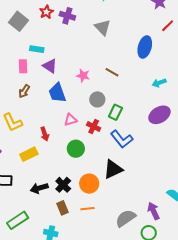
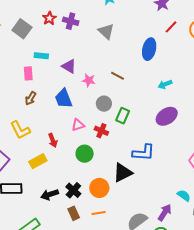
purple triangle: (50, 66) -> (69, 66), moved
blue L-shape: (122, 139) -> (144, 153), moved, turned -45
purple arrow: (153, 211) -> (165, 213), turned 60

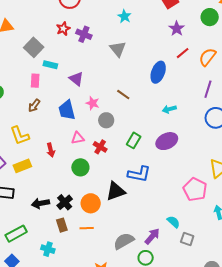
gray square: (22, 29) -> (34, 47), moved
pink star: (89, 80) -> (93, 103), moved
green rectangle: (123, 116) -> (134, 140), moved
yellow rectangle: (38, 161) -> (22, 166), moved

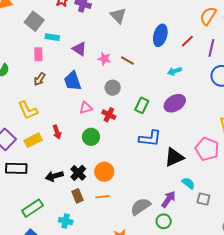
red line: (183, 53) -> (187, 41), moved
pink star: (93, 103) -> (104, 59), moved
red arrow: (51, 150) -> (57, 132), moved
black triangle: (116, 191) -> (174, 157), moved

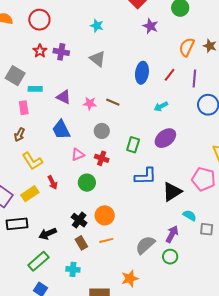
brown arrow: (40, 79) -> (19, 135), moved
yellow L-shape: (28, 110) -> (32, 161), moved
black arrow: (54, 176) -> (48, 234), moved

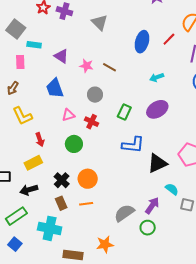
red line: (170, 75) -> (169, 39), moved
yellow rectangle: (30, 194) -> (33, 163), moved
cyan cross: (73, 269) -> (50, 228), size x1.6

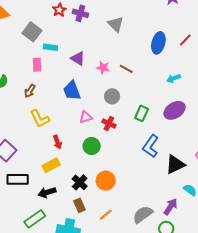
blue L-shape: (133, 145) -> (151, 146), turned 120
orange line: (86, 204) -> (106, 215), moved, turned -32

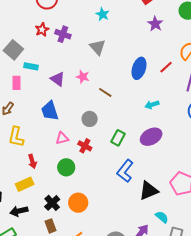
pink star: (103, 68) -> (83, 77), moved
yellow L-shape: (40, 119) -> (16, 137), turned 35

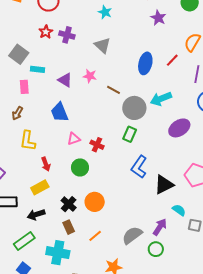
cyan arrow: (152, 105) -> (161, 99), size x1.5
gray circle: (90, 119) -> (134, 108), moved, size x1.5
purple ellipse: (151, 137) -> (179, 128), moved

